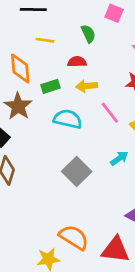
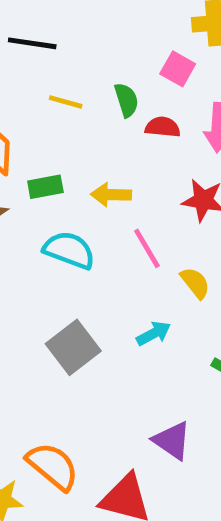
yellow line: (45, 40) -> (66, 102), moved
red semicircle: (77, 62) -> (163, 127), moved

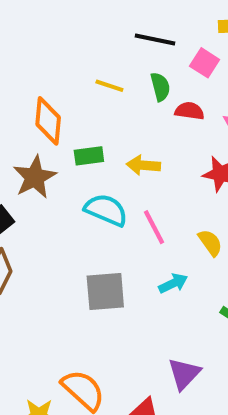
black line: (32, 43) -> (155, 39), moved
pink line: (147, 248) -> (154, 227), moved
gray square: (73, 347) -> (105, 292), turned 30
purple triangle: (172, 441) -> (184, 374), turned 36

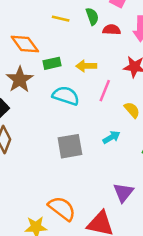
orange diamond: (48, 121) -> (25, 44), turned -36
pink line: (154, 227) -> (105, 91), moved, turned 55

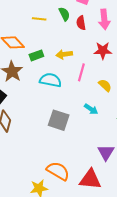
red semicircle: (112, 30) -> (81, 23), turned -96
cyan arrow: (111, 137) -> (91, 109), turned 72
gray square: (70, 146) -> (59, 120), turned 35

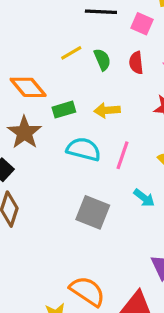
green semicircle: (64, 14) -> (102, 60), moved
yellow line: (39, 19) -> (71, 53), turned -40
pink line: (81, 72) -> (123, 155), moved

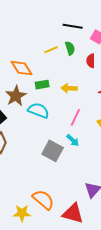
green semicircle: (102, 60) -> (70, 48), moved
cyan semicircle: (84, 149) -> (38, 110), moved
cyan arrow: (144, 198) -> (73, 140), moved

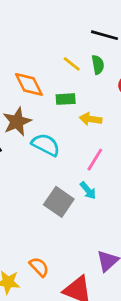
yellow line: (51, 50) -> (72, 64), turned 56
green rectangle: (42, 85) -> (66, 99), moved
orange semicircle: (43, 200) -> (39, 267), size x0.7

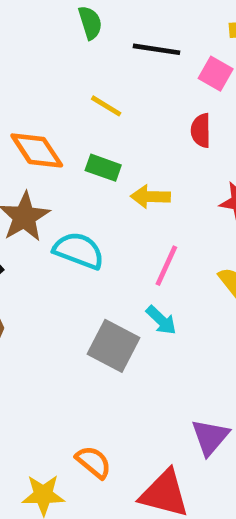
green semicircle: (98, 65) -> (90, 23), moved
green rectangle: (66, 99) -> (103, 168), turned 30

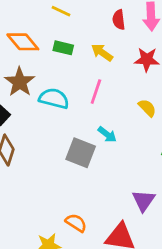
yellow arrow: (150, 197) -> (102, 53), moved, turned 40
pink line: (166, 266) -> (96, 92), moved

